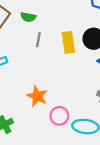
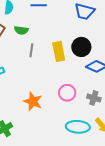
pink circle: (59, 116) -> (67, 93), moved

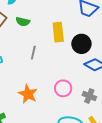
gray line: (31, 50) -> (33, 53), moved
yellow rectangle: (59, 51) -> (58, 32), moved

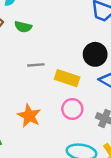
yellow rectangle: (58, 32) -> (67, 78), moved, turned -66
gray line: (33, 53) -> (36, 65), turned 72

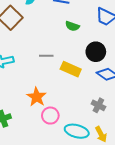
green semicircle: (23, 27) -> (72, 26), moved
pink circle: (72, 109) -> (50, 116), moved

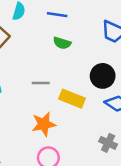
green semicircle: (72, 26) -> (62, 43), moved
orange star: (37, 97) -> (44, 124), moved, turned 30

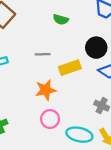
yellow rectangle: (72, 99) -> (70, 68), turned -40

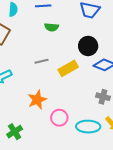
orange star: (46, 90) -> (37, 100), moved

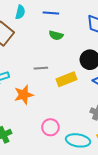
orange star: (37, 100) -> (24, 95), moved

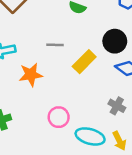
yellow rectangle: (67, 79) -> (84, 62), turned -30

